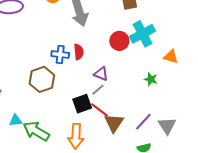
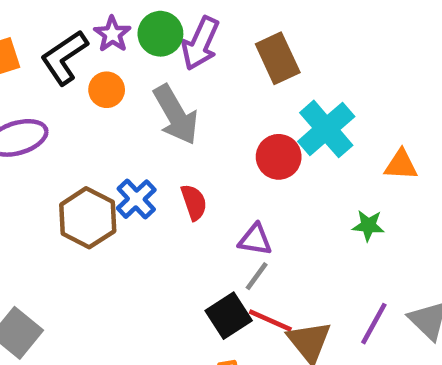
blue cross: (60, 54) -> (136, 199), moved, turned -36
brown hexagon: (42, 79) -> (88, 218), moved

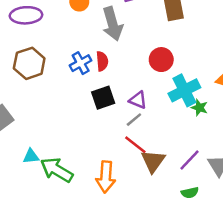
cyan cross: (326, 129) -> (184, 90), moved
red semicircle: (194, 202) -> (102, 61), moved
brown hexagon: (88, 218) -> (29, 63), moved
black square: (229, 316) -> (103, 98), moved

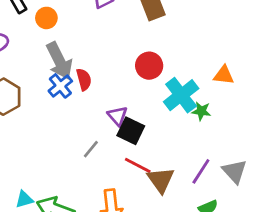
gray arrow: (112, 24) -> (59, 61), moved
black square: (103, 98) -> (131, 131), moved, turned -35
purple triangle: (138, 100) -> (118, 116), moved, turned 36
gray line: (134, 120) -> (91, 149), moved

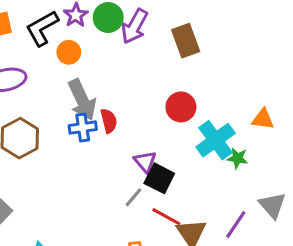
blue cross: (60, 86) -> (83, 128), turned 30
gray line: (91, 149) -> (134, 197), moved
gray triangle: (235, 171) -> (272, 205), moved

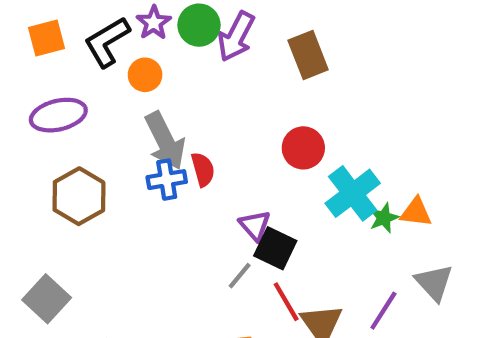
orange triangle: (263, 119) -> (416, 212), moved
green star: (237, 158) -> (384, 218), turned -30
red line: (166, 217) -> (286, 302), turned 32

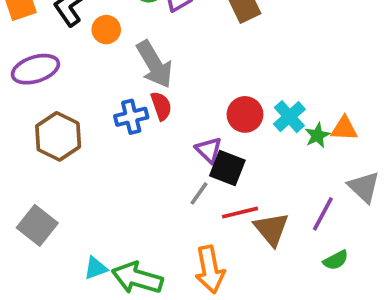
gray arrow: (165, 141) -> (154, 64), moved
red circle: (303, 148) -> (245, 114), moved
cyan cross: (353, 193) -> (289, 117), size x0.7
red line: (286, 302) -> (240, 213), turned -69

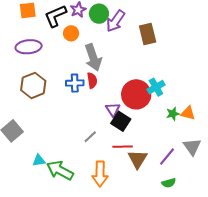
red circle: (245, 114) -> (136, 94), size x1.5
cyan cross: (289, 117) -> (156, 87), moved
gray line: (199, 193) -> (90, 137), moved

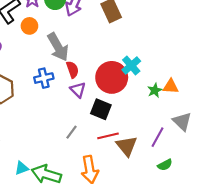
red semicircle: (92, 81) -> (72, 70), moved
purple triangle: (113, 110) -> (78, 90), moved

